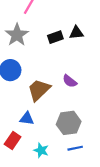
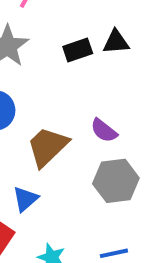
blue triangle: (27, 118) -> (25, 199), turned -48
gray hexagon: (69, 123) -> (116, 181), moved

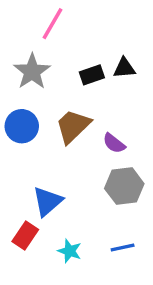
brown trapezoid: (48, 147) -> (73, 126), moved
blue triangle: (25, 199) -> (47, 201), size x1.4

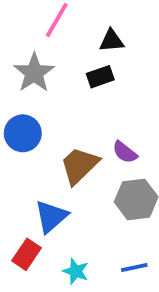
black triangle: (124, 68) -> (112, 41), moved
brown trapezoid: (73, 126) -> (79, 165), moved

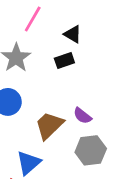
black triangle: (112, 41) -> (73, 34), turned 36

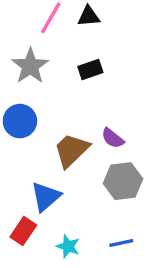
black triangle: (73, 34) -> (89, 16), moved, turned -36

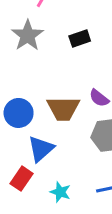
blue circle: (20, 121) -> (19, 113), moved
brown trapezoid: (71, 150) -> (63, 109), turned -136

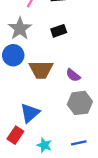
brown trapezoid: (63, 109) -> (41, 70), moved
blue circle: (19, 113) -> (13, 55), moved

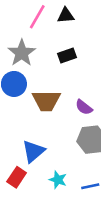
cyan star: (44, 145) -> (58, 180), moved

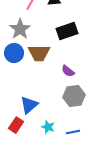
black rectangle: (67, 56) -> (67, 31), moved, size x1.5
brown trapezoid: (46, 101) -> (39, 53), moved

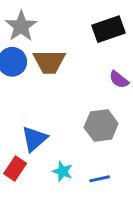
black rectangle: (67, 31) -> (108, 29), moved
purple semicircle: (68, 71) -> (119, 80), moved

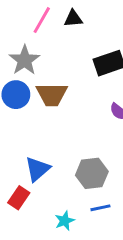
gray hexagon: (101, 126) -> (92, 173), moved
cyan star: (63, 171) -> (65, 221), moved, turned 30

